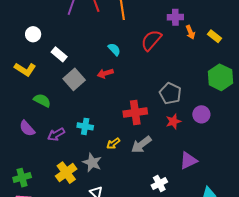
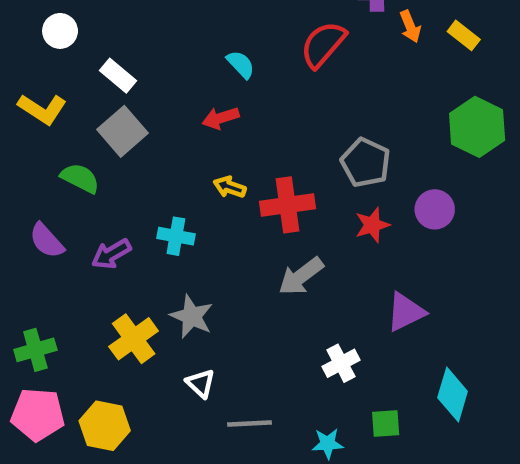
gray square: (74, 79) -> (122, 131), moved
yellow arrow: (113, 143) -> (230, 187), moved, turned 56

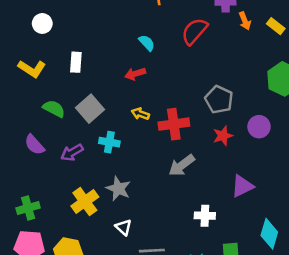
white rectangle: (118, 76) -> (76, 62), moved, turned 54
gray square: (122, 131) -> (90, 109), moved
white cross: (341, 363) -> (205, 216), turned 30

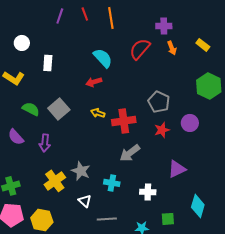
orange arrow: (245, 21) -> (172, 48), moved
cyan semicircle: (147, 43) -> (103, 58), size x1.5
white rectangle: (76, 62) -> (48, 63), moved
cyan cross: (109, 142) -> (112, 183), moved
purple arrow: (72, 152) -> (45, 143), turned -54

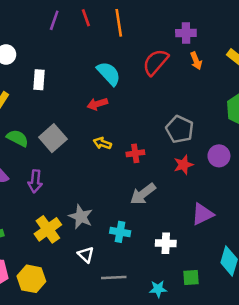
red cross: (124, 121) -> (135, 153), size x0.6

